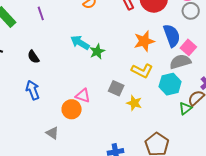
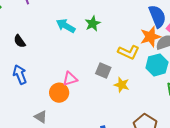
orange star: (144, 41) -> (150, 37), moved
green star: (97, 51) -> (93, 24), moved
pink triangle: (83, 96) -> (70, 79), turned -35

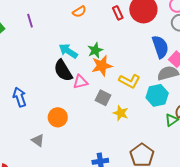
orange star: (150, 37) -> (102, 66), moved
black semicircle: (20, 41) -> (63, 71), moved, size x1.6
pink triangle: (70, 79) -> (80, 82), moved

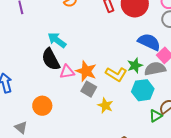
blue semicircle: (160, 47) -> (149, 42), turned -50
green star: (95, 50) -> (135, 65), moved
orange star: (102, 66) -> (86, 71), moved, turned 30

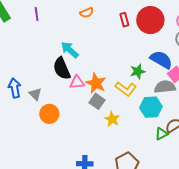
green star: (135, 65) -> (138, 71), moved
gray triangle: (21, 127) -> (35, 94), moved

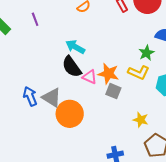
pink triangle: (77, 82) -> (90, 77), turned 42
gray triangle: (35, 94) -> (52, 98), size x1.5
orange circle: (49, 114) -> (70, 114), size x1.4
yellow star: (112, 119) -> (141, 120), moved

